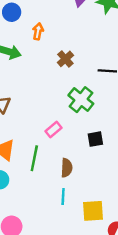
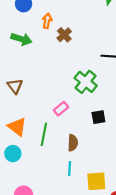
brown cross: (65, 59) -> (64, 35), moved

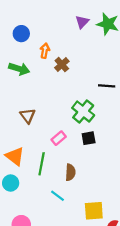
brown triangle: (15, 86) -> (28, 116), moved
black square: (98, 117) -> (89, 138), moved
cyan line: (70, 169) -> (58, 196), moved, turned -56

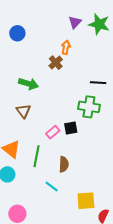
orange arrow: (45, 51) -> (66, 47), moved
green arrow: (19, 69) -> (28, 84), moved
green cross: (83, 111) -> (89, 107), moved, turned -30
black square: (89, 138) -> (71, 128), moved

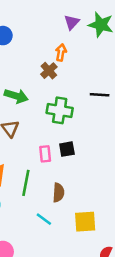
green cross: (89, 107) -> (60, 110), moved
pink rectangle: (53, 132) -> (45, 154), turned -56
yellow square: (86, 201) -> (85, 222), moved

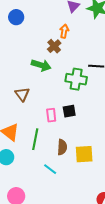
green arrow: (16, 96) -> (41, 65), moved
green cross: (60, 110) -> (76, 79), moved
yellow square: (85, 222) -> (84, 154), moved

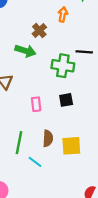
orange arrow: (64, 31) -> (63, 14), moved
black square: (69, 111) -> (66, 100), moved
green line: (35, 139) -> (19, 143), moved

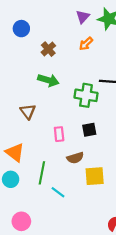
orange arrow: (63, 14) -> (86, 44), turned -144
brown cross: (39, 30) -> (48, 49), moved
brown semicircle: (48, 138) -> (75, 158), moved, turned 70

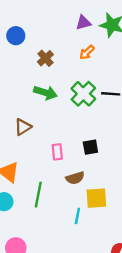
purple triangle: (83, 17) -> (83, 23), turned 32
green cross: (86, 95) -> (83, 94), moved, turned 35
brown triangle: (28, 111) -> (23, 127), turned 35
cyan line: (58, 192) -> (77, 216), moved, turned 64

